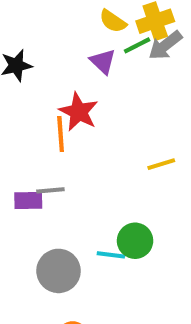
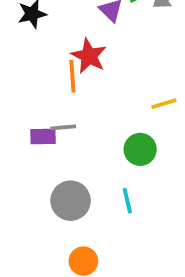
green circle: (135, 241) -> (140, 149), moved
cyan line: (111, 255) -> (127, 201), moved, turned 70

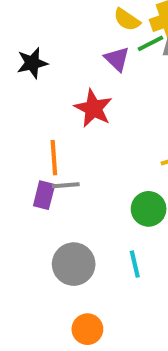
orange line: (72, 76) -> (54, 158), moved
purple rectangle: (43, 137) -> (44, 195), turned -75

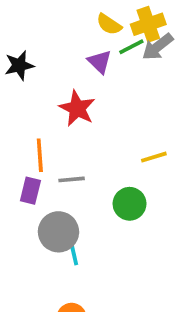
gray line: (66, 185) -> (72, 179), moved
gray circle: (74, 264) -> (58, 232), moved
cyan line: (135, 264) -> (73, 252), moved

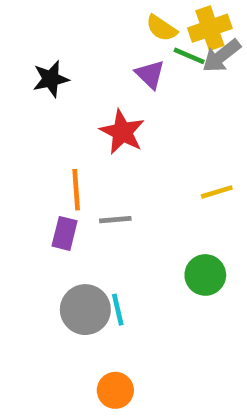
green line: (131, 47) -> (189, 56), turned 50
green circle: (130, 204) -> (205, 275), moved
gray circle: (58, 232) -> (85, 310), moved

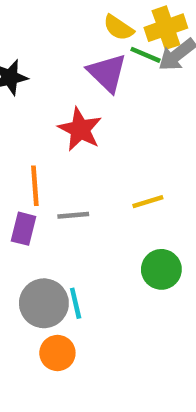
purple triangle: (150, 74) -> (107, 73), size x1.4
yellow line: (217, 192) -> (148, 202), moved
orange circle: (115, 390) -> (57, 353), moved

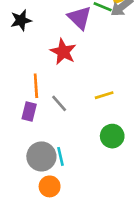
gray line: (73, 215) -> (59, 103), turned 54

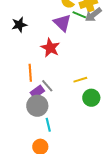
purple rectangle: (29, 112) -> (37, 92), moved, turned 40
green circle: (112, 136) -> (91, 98), moved
gray circle: (41, 156) -> (37, 106), moved

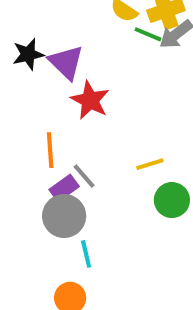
purple triangle: (62, 23) -> (66, 62), moved

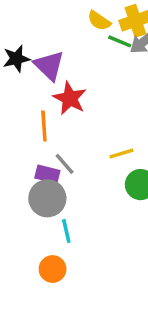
orange line: (50, 150) -> (44, 126), moved
purple rectangle: (64, 188) -> (47, 174), turned 50

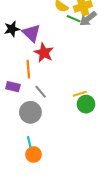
yellow line: (121, 154) -> (80, 94), moved
purple rectangle: (47, 174) -> (13, 87), moved
cyan line: (66, 231) -> (29, 143), moved

